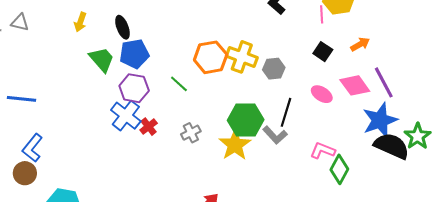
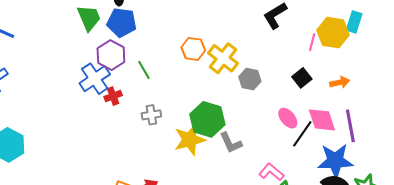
orange hexagon: (211, 57) -> (193, 49), size x0.7
green line: (179, 84) -> (144, 70), moved
black line: (286, 112) -> (302, 134), moved

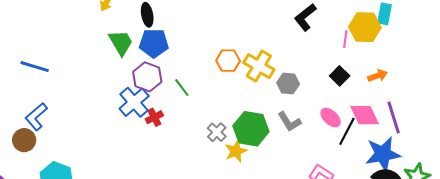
gray cross: (151, 115) -> (217, 132), moved, turned -30
yellow star: (190, 140) -> (236, 151), size x0.7
gray L-shape: (231, 143) -> (289, 122), moved

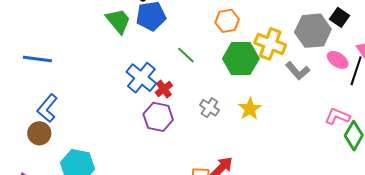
yellow cross: (259, 66) -> (270, 44), moved
purple hexagon: (147, 77) -> (158, 117), moved
gray hexagon: (288, 83) -> (313, 31), moved, size x1.6
green hexagon: (251, 129) -> (241, 59), moved
gray cross: (217, 132) -> (209, 108), moved

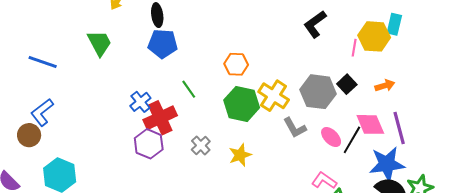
green trapezoid: (118, 21) -> (100, 43), moved
pink ellipse: (338, 60) -> (331, 137), moved
blue cross: (141, 78) -> (140, 102), size x0.7
red cross: (164, 89) -> (160, 118), size x1.8

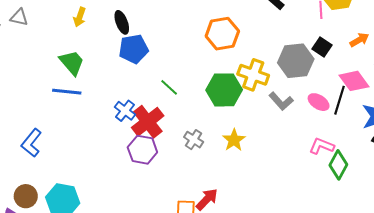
blue line: (43, 62) -> (67, 92), moved
orange hexagon: (236, 64) -> (222, 34), moved, size x1.4
brown circle: (29, 135) -> (26, 196), moved

